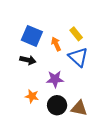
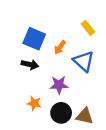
yellow rectangle: (76, 34) -> (88, 28), moved
orange arrow: (56, 44) -> (60, 47), turned -120

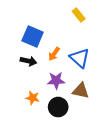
yellow rectangle: (88, 28) -> (79, 15), moved
orange arrow: (60, 47) -> (54, 54), moved
brown triangle: (85, 116) -> (81, 91), moved

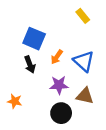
black arrow: (29, 61) -> (30, 65), turned 56
orange star: (33, 98) -> (15, 101), moved

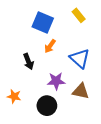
blue square: (34, 39) -> (43, 23), moved
orange arrow: (57, 57) -> (50, 46), moved
black circle: (61, 113) -> (47, 106), moved

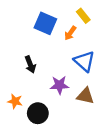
orange arrow: (50, 46) -> (70, 33), moved
black circle: (47, 106) -> (38, 113), moved

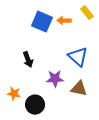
yellow rectangle: (83, 16) -> (87, 13), moved
orange arrow: (70, 33) -> (64, 21), moved, turned 56

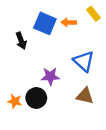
black arrow: (28, 60) -> (21, 41), moved
purple star: (55, 79) -> (50, 76), moved
black circle: (35, 105) -> (36, 98), moved

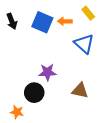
black arrow: (21, 41) -> (12, 21), moved
blue triangle: (84, 61) -> (84, 44), moved
orange star: (15, 101) -> (17, 112), moved

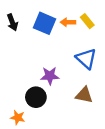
yellow rectangle: (88, 13) -> (87, 21), moved
blue triangle: (84, 44) -> (86, 59), moved

